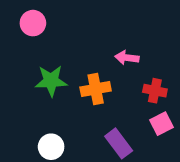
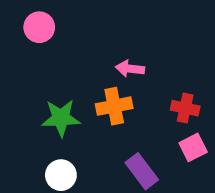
pink arrow: (127, 58) -> (130, 69), moved
green star: (51, 81) -> (61, 118), moved

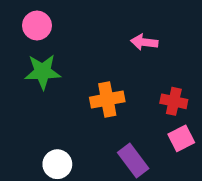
pink arrow: (130, 69) -> (144, 42), moved
green star: (61, 118) -> (43, 72), moved

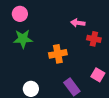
red cross: (174, 101) -> (94, 39), moved
pink square: (181, 138) -> (98, 75), turned -32

